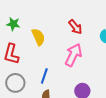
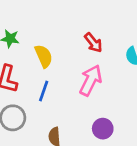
blue line: (44, 76) -> (44, 91), moved

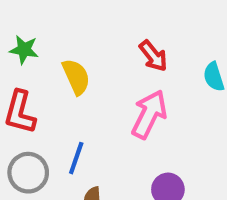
blue line: (44, 91) -> (76, 158), moved

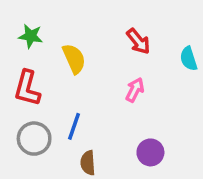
pink arrow: (149, 114) -> (135, 90), size x0.6

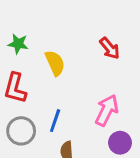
pink arrow: (135, 90) -> (107, 110), moved, size x1.5

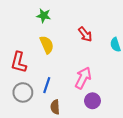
green star: (18, 44) -> (44, 16), moved

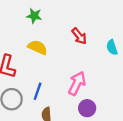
yellow semicircle: (47, 45) -> (38, 47), turned -42

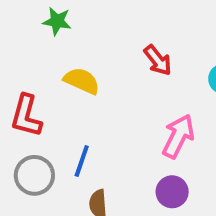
green star: (34, 16) -> (57, 21), moved
pink arrow: (77, 83) -> (178, 136), moved

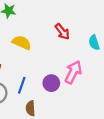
purple circle: (172, 192) -> (51, 83), moved

